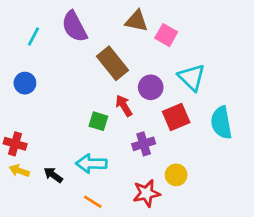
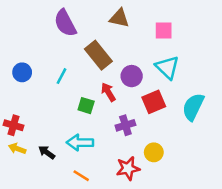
pink square: (166, 35) -> (164, 31), moved, turned -30
cyan line: (33, 36) -> (61, 76), moved
cyan semicircle: (221, 123) -> (193, 107), turned 36

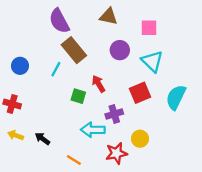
brown rectangle: (98, 55) -> (74, 50), moved
purple circle: (132, 76) -> (120, 50), moved
red cross: (13, 125) -> (12, 104), moved
cyan arrow: (80, 142) -> (93, 130), moved

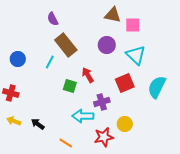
brown triangle: (109, 16) -> (113, 15), moved
purple semicircle: (59, 21) -> (53, 19), size x0.6

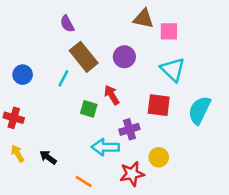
purple circle: (107, 45) -> (124, 57), moved
red square: (125, 83) -> (159, 105), turned 30
yellow arrow: (14, 121) -> (18, 153), turned 40

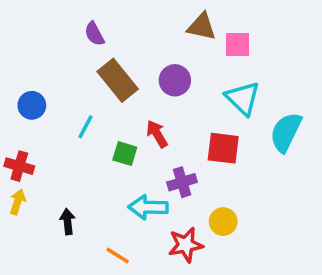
cyan line: (63, 78) -> (85, 127), moved
cyan semicircle: (199, 110) -> (286, 132), moved
yellow arrow: (18, 153) -> (18, 202), moved, turned 48
black arrow: (48, 157) -> (68, 222), turned 48

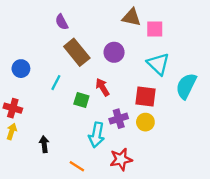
cyan arrow: (148, 207) -> (97, 135), turned -80
yellow circle: (223, 222) -> (145, 122), moved

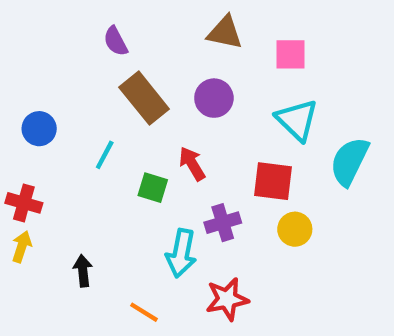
brown triangle: (131, 17) -> (225, 33), moved
yellow circle: (145, 122) -> (295, 229), moved

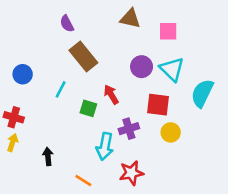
purple circle: (214, 98) -> (142, 67), moved

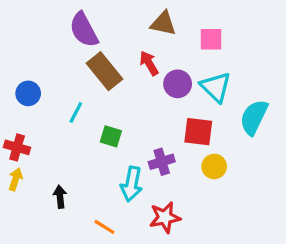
purple semicircle: (67, 24) -> (84, 30), size x1.6
red arrow: (111, 94) -> (149, 63), moved

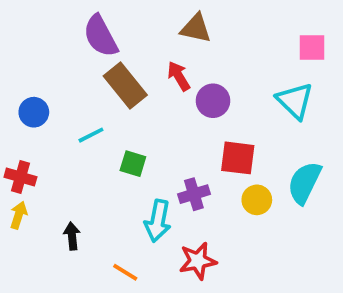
pink square: (211, 39) -> (312, 47), moved
cyan triangle: (216, 87) -> (295, 101), moved
cyan line: (76, 112) -> (91, 135), turned 35
cyan semicircle: (254, 117) -> (304, 183), moved

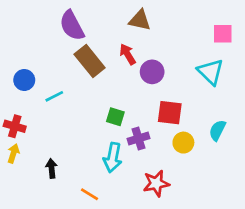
cyan line: (91, 135) -> (54, 96), moved
green square: (133, 164) -> (115, 117), moved
cyan semicircle: (304, 183) -> (217, 130), size x0.7
red star: (198, 261) -> (156, 183), moved

